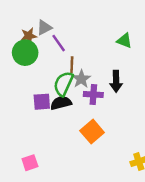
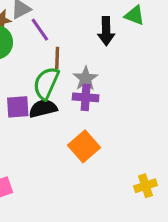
green triangle: (124, 41) -> (134, 15), moved
gray star: (81, 79) -> (86, 78), moved
black arrow: (116, 81) -> (106, 31), moved

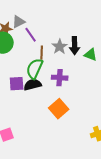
green triangle: (134, 15) -> (91, 55), moved
black arrow: (106, 31) -> (75, 46), moved
gray star: (86, 78) -> (60, 47), moved

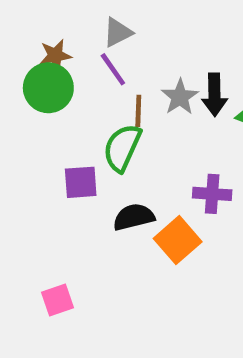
gray triangle: (19, 22) -> (118, 32), moved
purple cross: (60, 78) -> (212, 194), moved
black semicircle: (33, 85) -> (134, 217), moved

